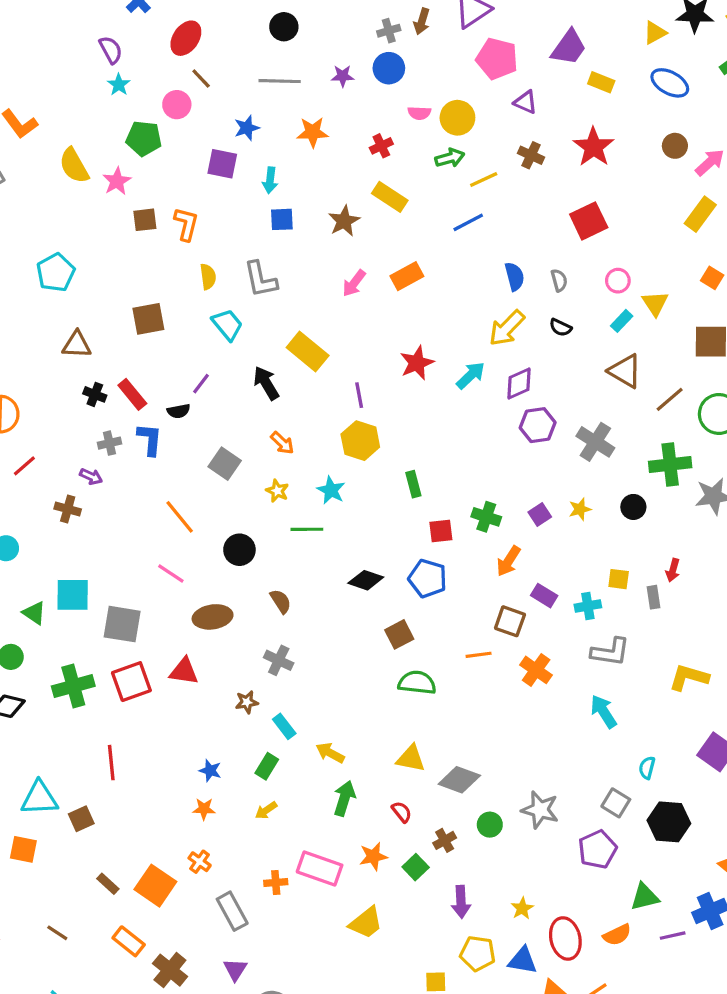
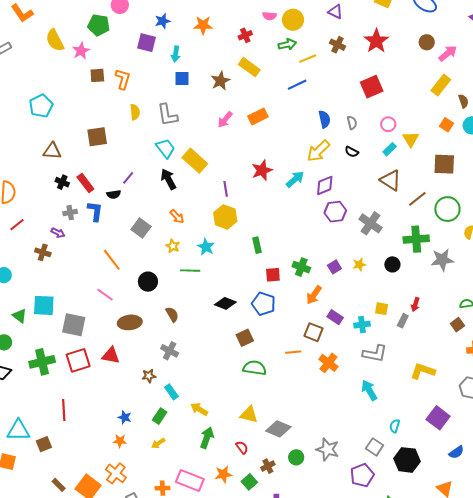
cyan trapezoid: (227, 325) -> (166, 148), moved
gray rectangle: (654, 597) -> (403, 321), turned 32
orange cross: (200, 862) -> (116, 473), size x1.5

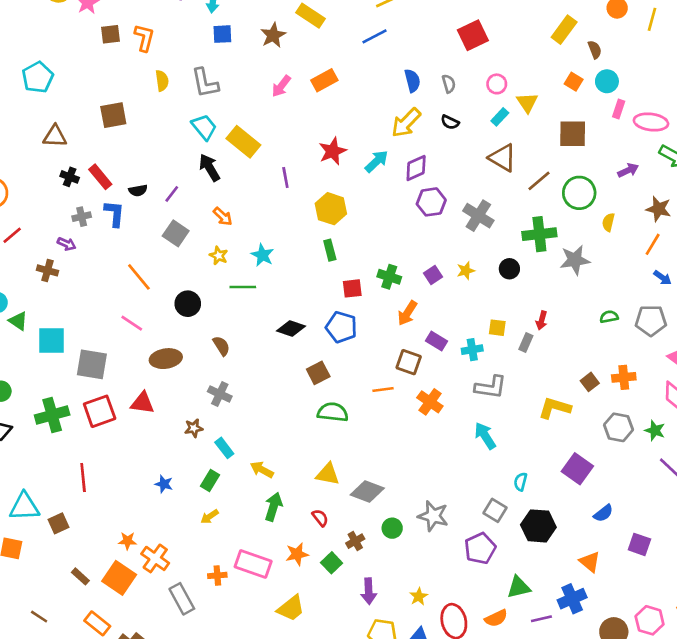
purple line: (128, 178) -> (172, 194), moved
yellow hexagon: (225, 217) -> (331, 209), moved
green triangle: (20, 316) -> (18, 321), moved
brown square: (457, 325) -> (590, 382), moved
orange star: (120, 441) -> (127, 541), moved

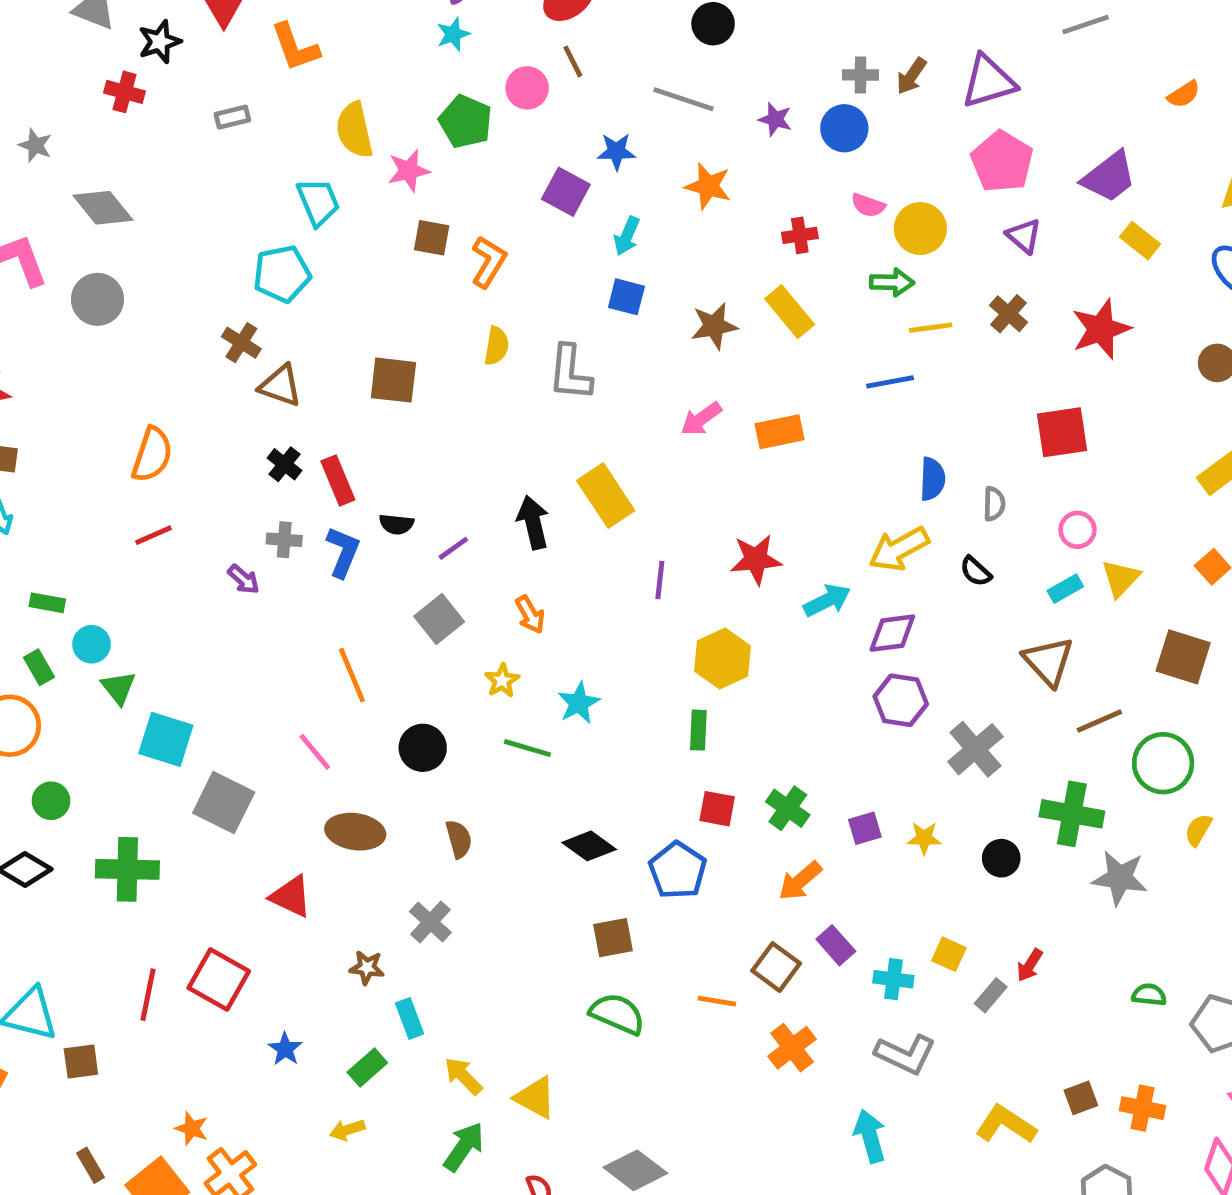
cyan trapezoid: (204, 127) -> (318, 202), moved
brown cross: (47, 270) -> (241, 343), moved
red square: (100, 411) -> (219, 980), moved, turned 32
yellow triangle: (328, 474) -> (535, 1098), moved

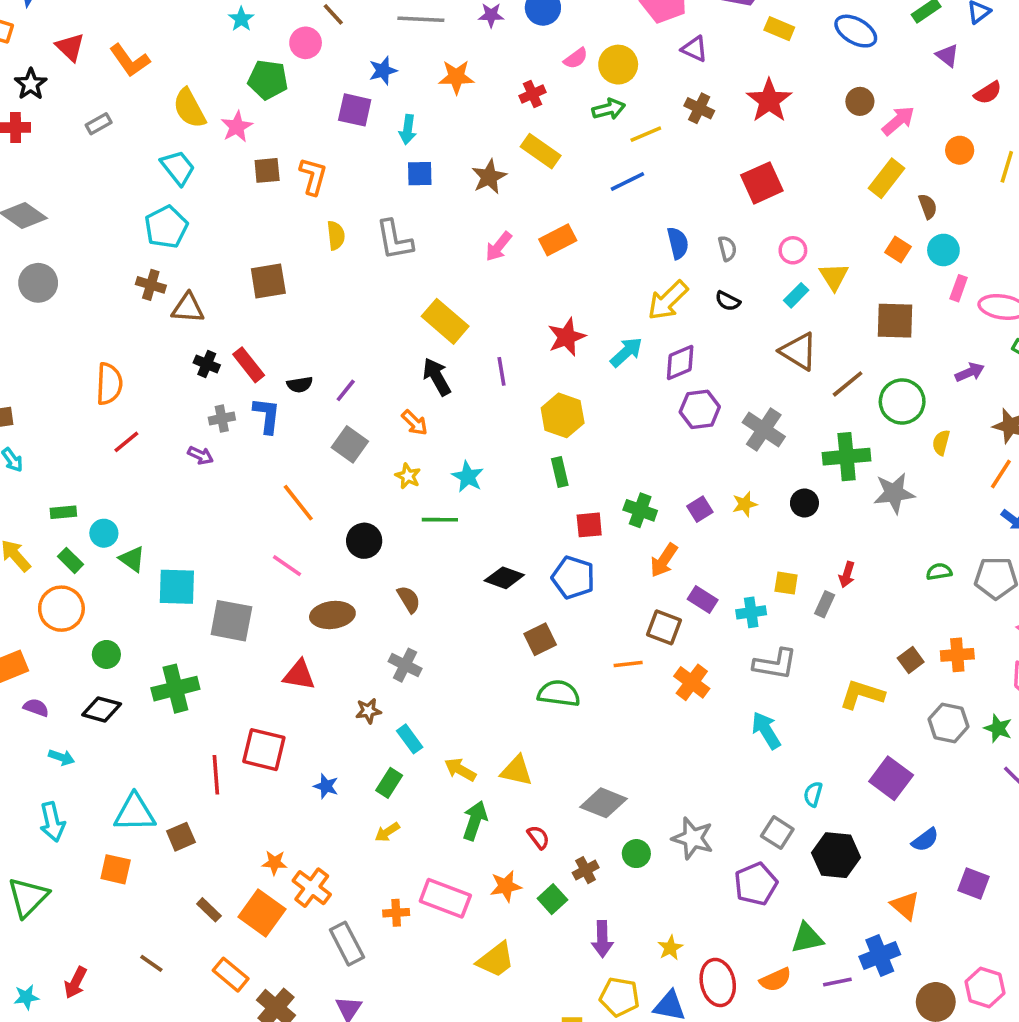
pink semicircle: (868, 205) -> (576, 58), turned -40
black arrow: (533, 522) -> (437, 377), moved

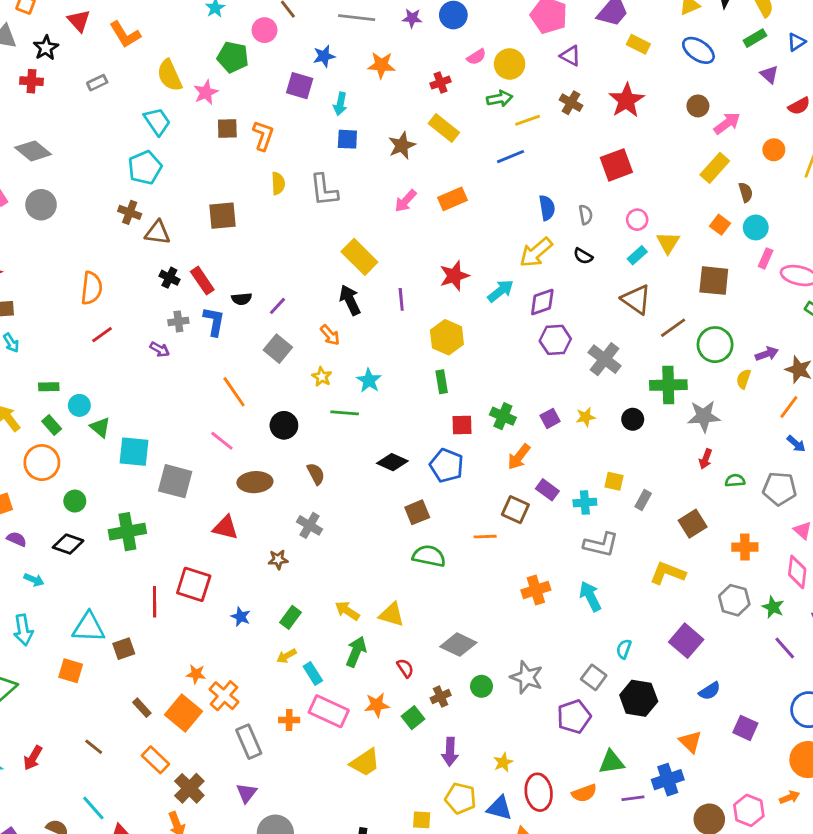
purple arrow: (970, 372) -> (767, 354), moved
red arrow: (847, 575) -> (706, 459), moved
brown square: (911, 660) -> (693, 524), moved, size x1.4
orange cross: (692, 682) -> (536, 590), moved, turned 32
cyan rectangle: (410, 739) -> (313, 673), moved

